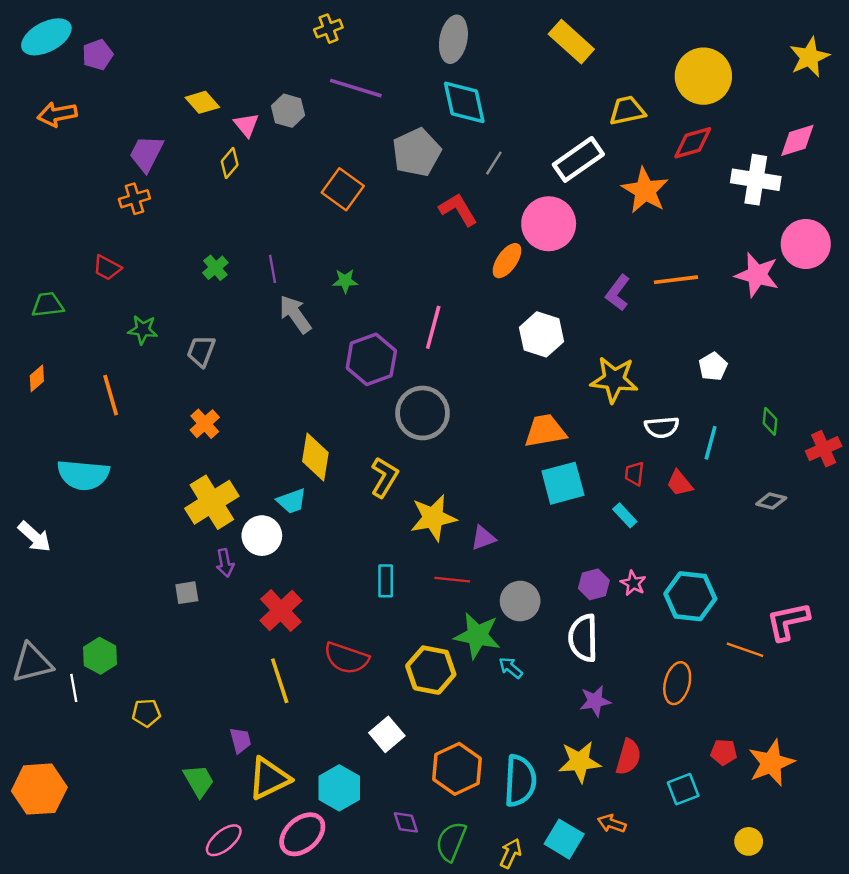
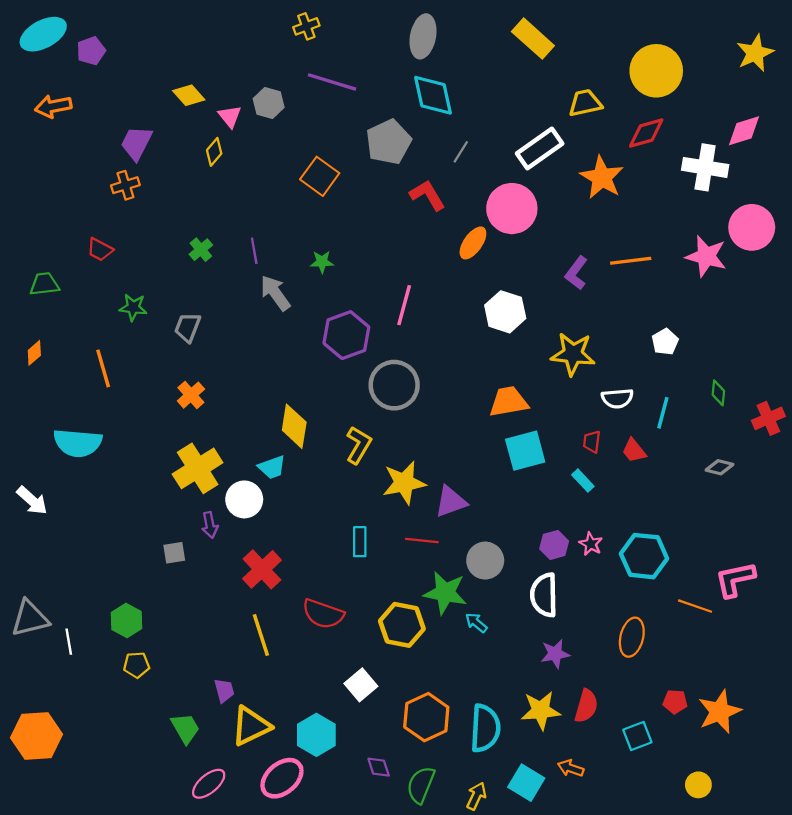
purple triangle: (483, 538) -> (451, 502), size x1.4
green hexagon: (100, 656) -> (127, 621), moved

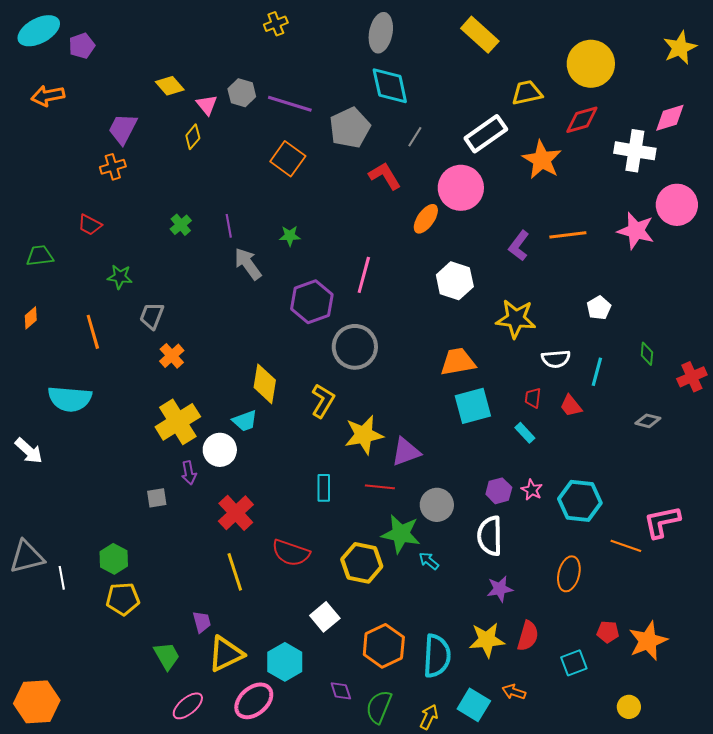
purple line: (332, 82) -> (290, 104), moved
gray trapezoid: (188, 327) -> (152, 316), moved
yellow pentagon: (136, 665) -> (123, 599), size x1.4
orange hexagon: (37, 736) -> (37, 702), moved

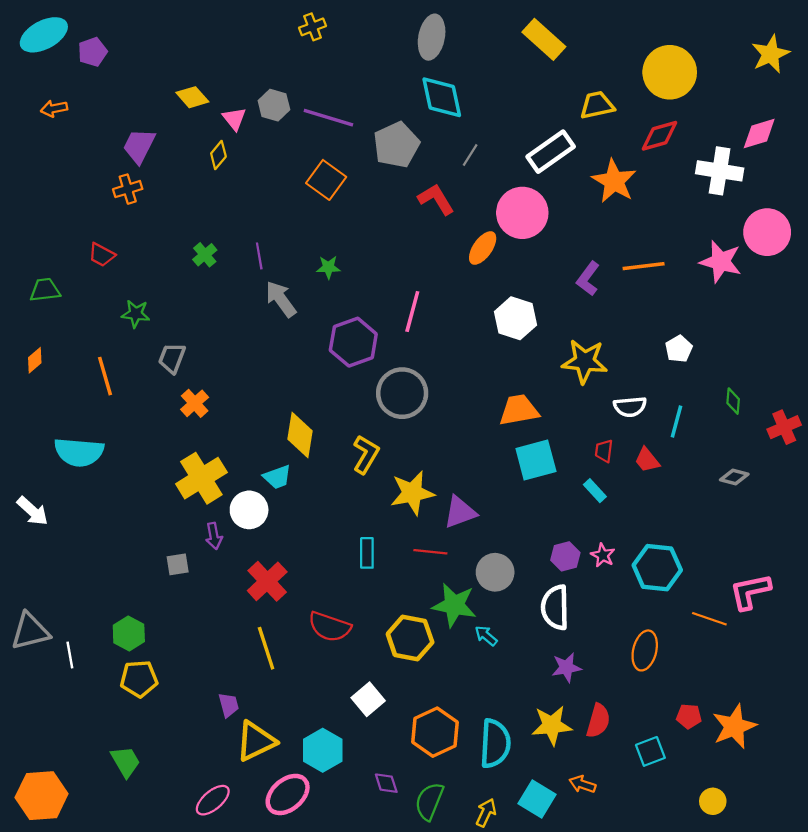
orange arrow: (48, 96) -> (54, 109), size x0.7
green trapezoid: (167, 656) -> (125, 762), moved

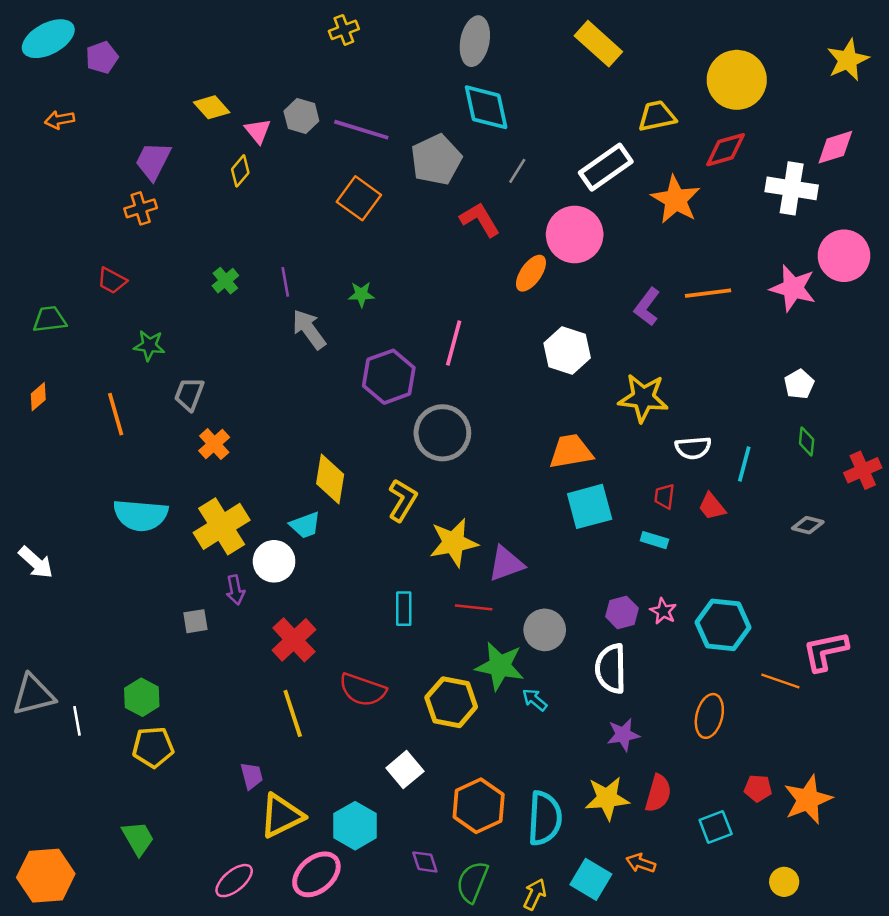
white pentagon: (679, 349) -> (799, 384), moved
cyan semicircle: (79, 452) -> (141, 515), moved
cyan rectangle: (595, 491) -> (654, 540), turned -30

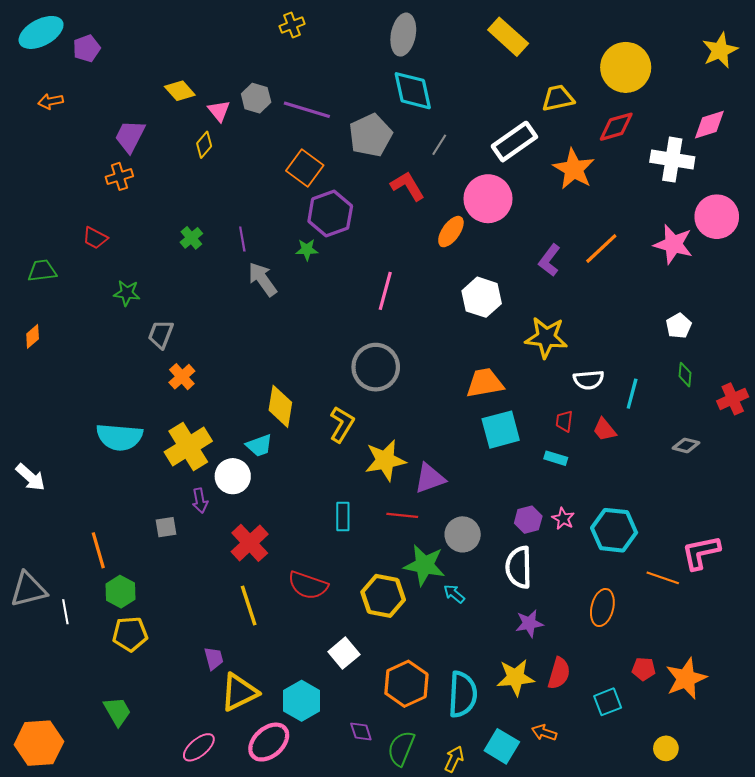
orange line: (708, 293) -> (601, 248), turned -36
purple hexagon: (389, 377) -> (330, 214), moved
orange line: (116, 414) -> (98, 550), moved

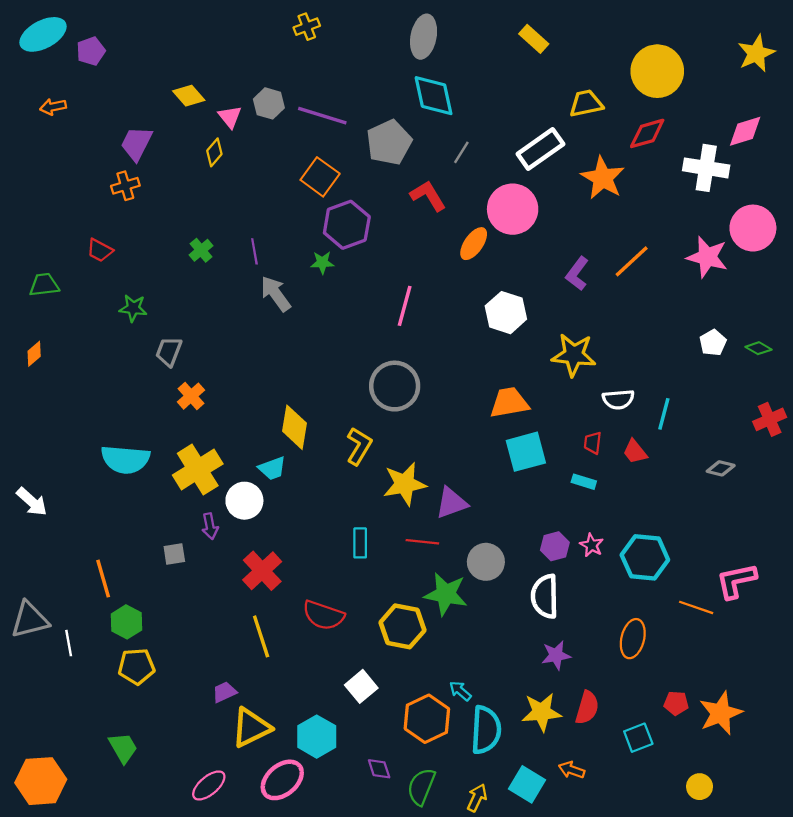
yellow rectangle: (508, 37) -> (534, 39), size x0.7
green diamond: (685, 375) -> (758, 348), moved, turned -65
cyan arrow: (454, 594) -> (460, 691), moved
purple trapezoid: (214, 658) -> (224, 692), turned -100

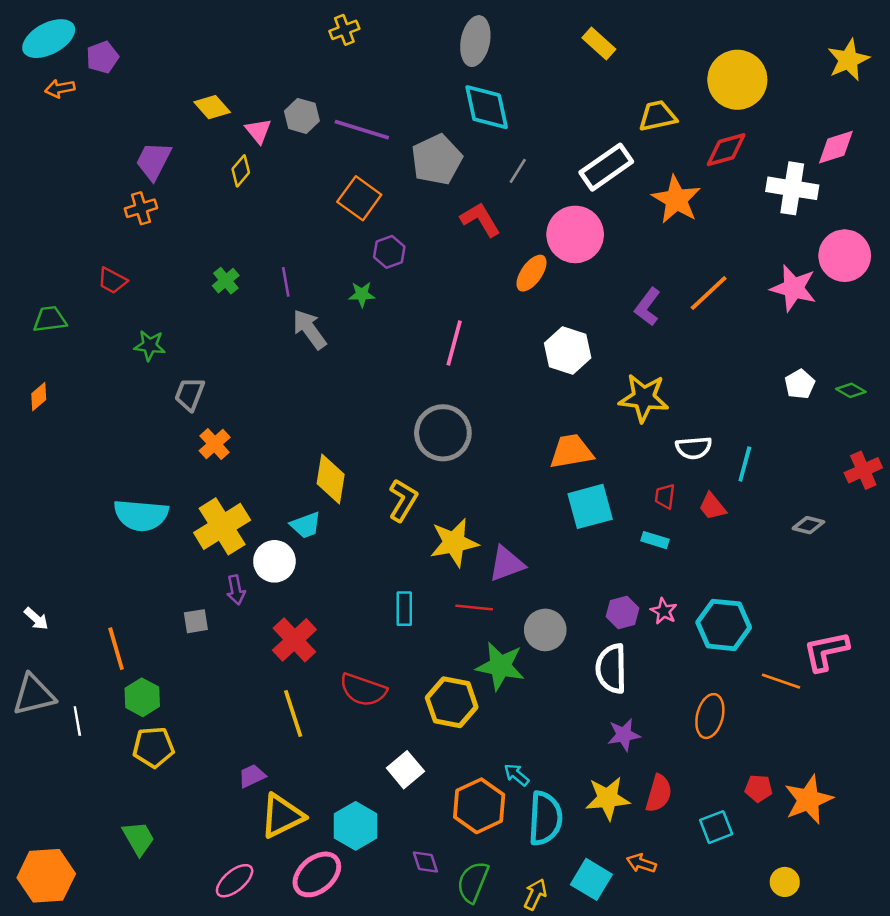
orange arrow: (53, 107) -> (60, 88), moved
purple hexagon: (347, 225) -> (389, 252), size x0.6
white arrow: (32, 502) -> (36, 619), moved, size x0.7

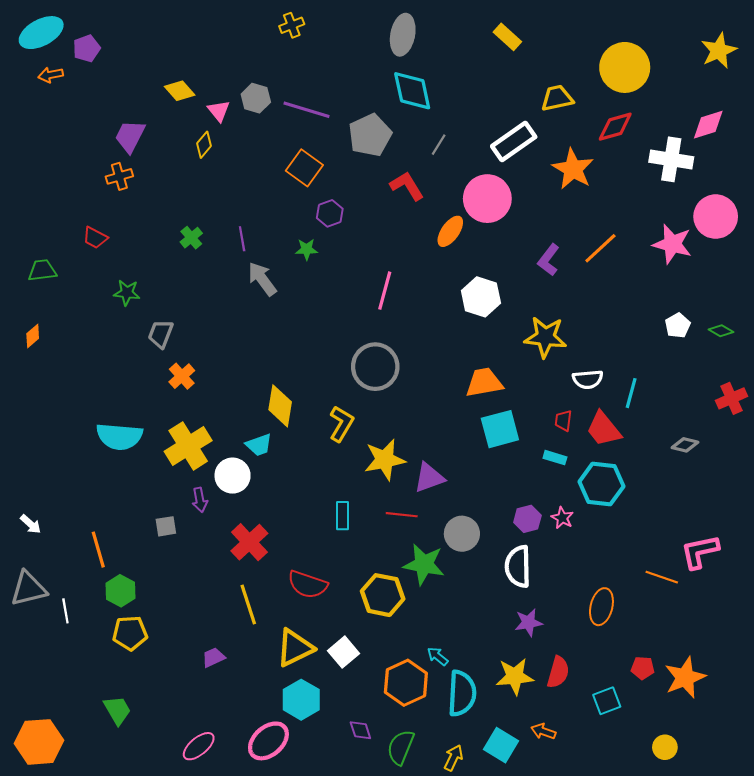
red trapezoid: (712, 506) -> (604, 429), size x1.5
cyan hexagon: (724, 625) -> (601, 484), moved
yellow triangle: (282, 816) -> (295, 648), moved

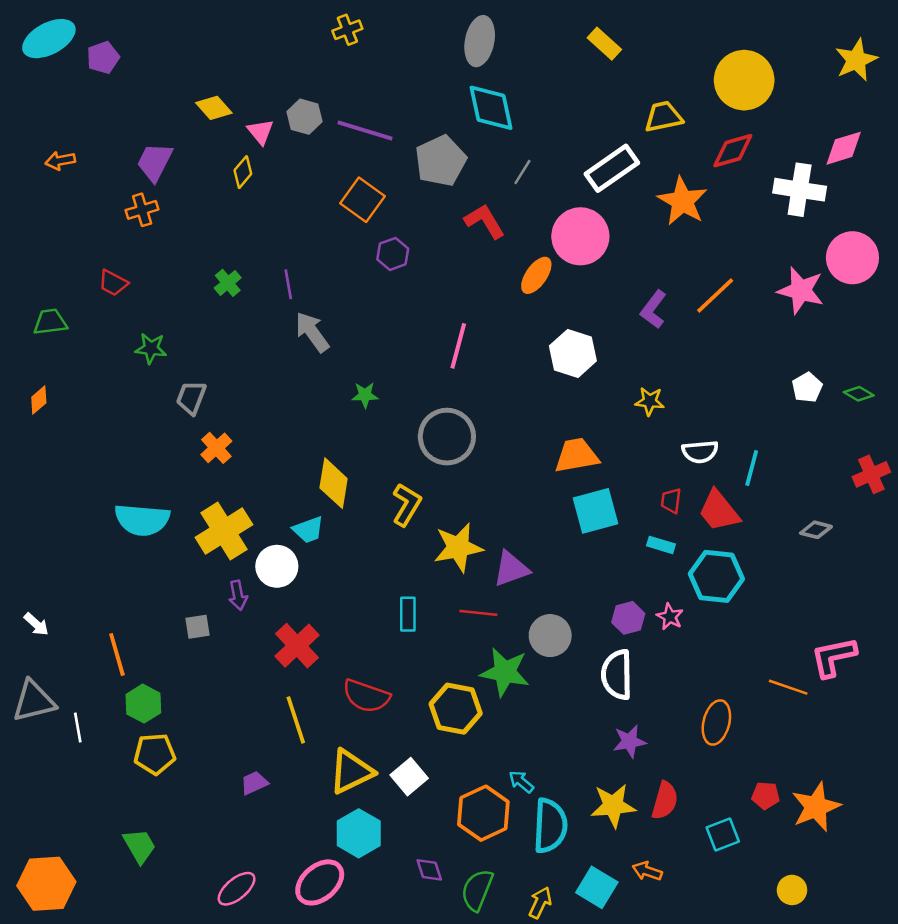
orange arrow: (51, 75) -> (60, 161), moved
green star: (307, 249) -> (365, 395), moved
yellow star: (545, 337) -> (650, 401), size x0.6

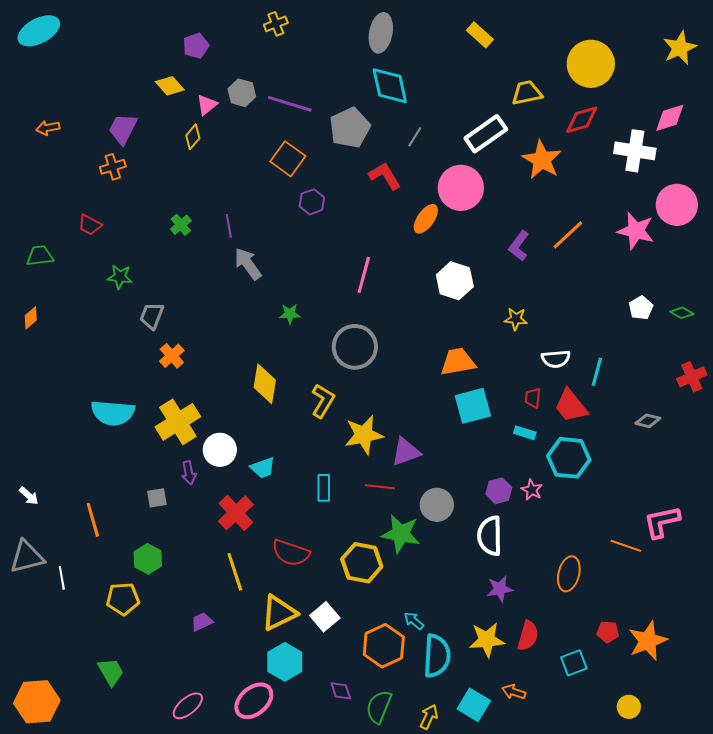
purple pentagon: (103, 57) -> (196, 46), moved
pink triangle: (260, 132) -> (207, 105), turned 30
cyan trapezoid: (308, 530) -> (263, 468), moved
green hexagon: (143, 704) -> (148, 559), moved

